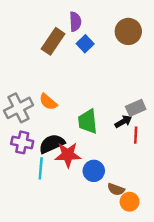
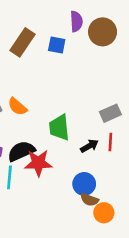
purple semicircle: (75, 22) -> (76, 21), moved
blue square: (85, 44) -> (57, 45), turned -35
black arrow: (123, 121) -> (89, 146), moved
blue circle: (94, 171) -> (84, 184), moved

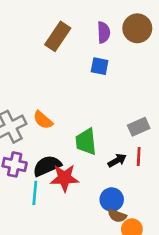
brown circle: (103, 32) -> (137, 28), moved
brown rectangle: (23, 42) -> (58, 36), moved
blue square: (57, 45) -> (100, 66), moved

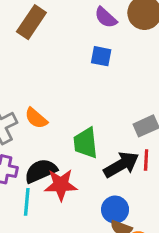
purple semicircle: (104, 32) -> (106, 17), turned 135
brown rectangle: (58, 36) -> (31, 22), moved
black arrow: (117, 160) -> (121, 165), size x1.6

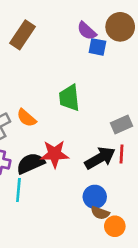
blue square: (101, 56) -> (97, 47), moved
green trapezoid: (86, 143) -> (69, 98), moved
red star: (61, 185) -> (55, 154), moved

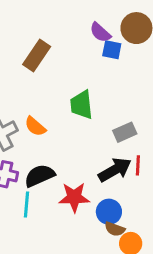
brown rectangle: (22, 35) -> (37, 56), moved
gray rectangle: (122, 125) -> (125, 132), moved
red star: (55, 154) -> (74, 197), moved

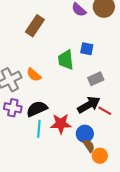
blue square: (112, 50) -> (87, 49), moved
red line: (138, 165) -> (105, 111), moved, turned -64
cyan line: (27, 205) -> (39, 129), moved
brown semicircle: (115, 229) -> (89, 146), turned -144

